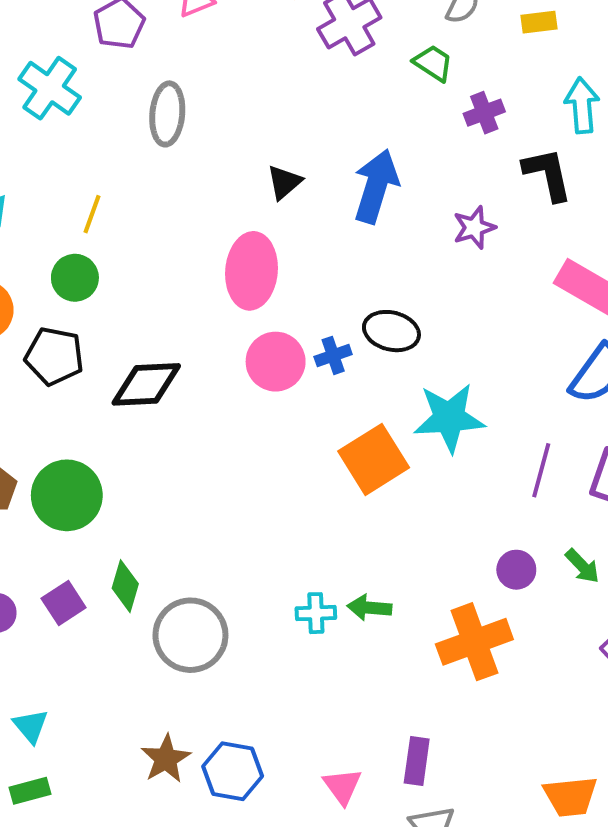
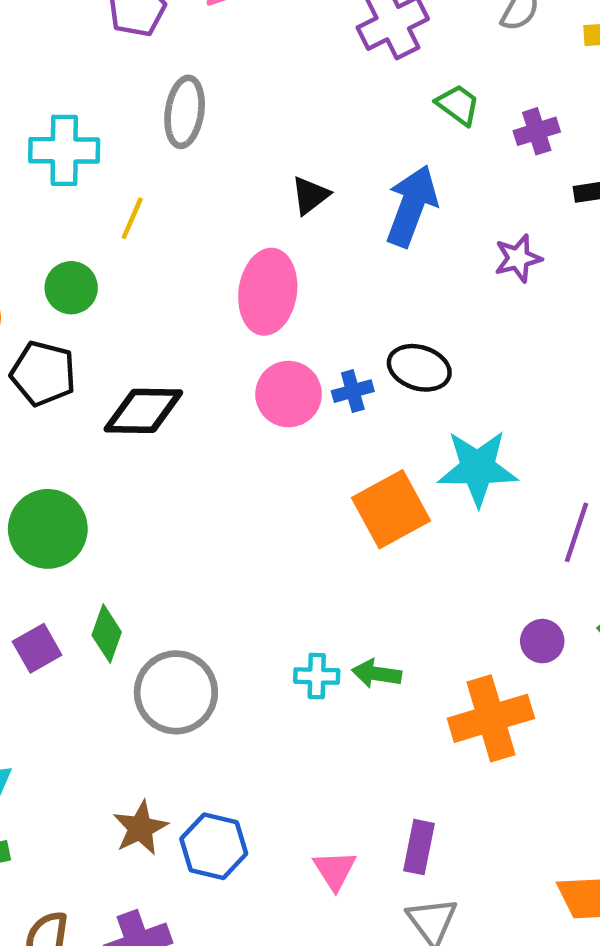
green trapezoid: (433, 63) -> (458, 105), moved
cyan cross: (50, 88) -> (64, 150), moved, turned -38
yellow line: (92, 214) -> (132, 218), moved

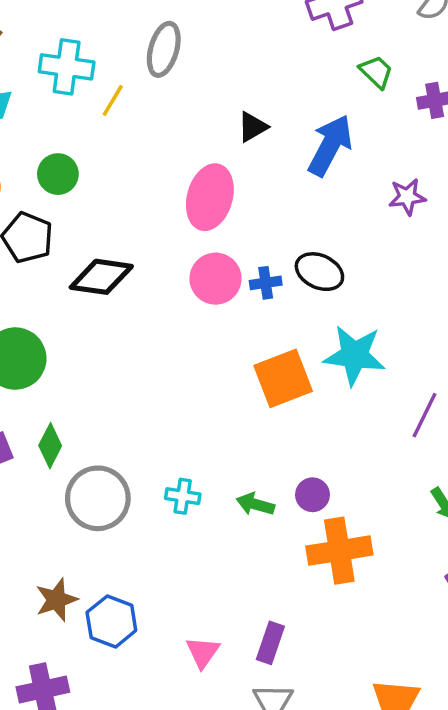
yellow line: (132, 218) -> (113, 100), moved
purple circle: (542, 641) -> (312, 495), moved
cyan cross: (317, 676) -> (183, 496), moved

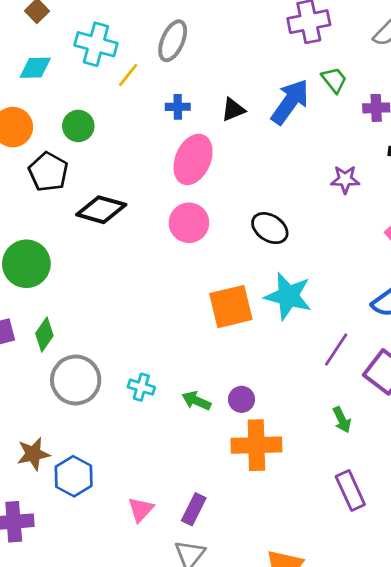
blue arrow: (330, 145) -> (290, 102), moved
blue cross: (266, 283) -> (178, 107), moved

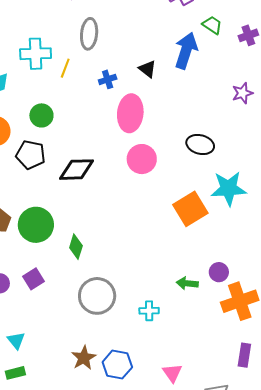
black triangle: (233, 110) -> (147, 69), turned -42
green diamond: (44, 335) -> (76, 247), moved
cyan cross: (141, 387) -> (149, 311), moved
purple rectangle: (194, 509) -> (244, 355), moved

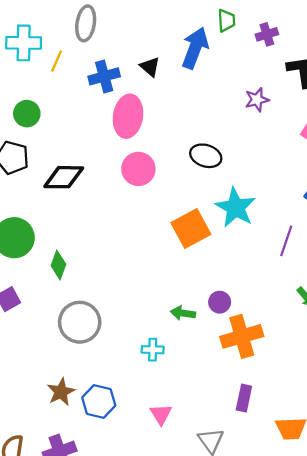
green trapezoid: (212, 25) -> (226, 21), turned 50
blue cross: (108, 79) -> (104, 76), size x1.5
cyan star: (229, 189) -> (236, 208), turned 30
cyan cross: (149, 311) -> (153, 350), moved

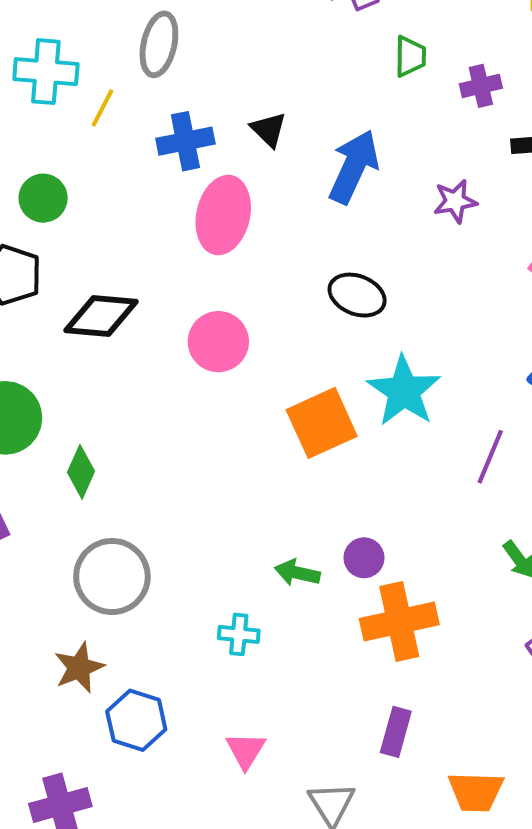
blue arrow: (195, 48) -> (354, 167), moved
pink circle: (138, 169) -> (218, 342), moved
brown star: (61, 392) -> (79, 668), moved

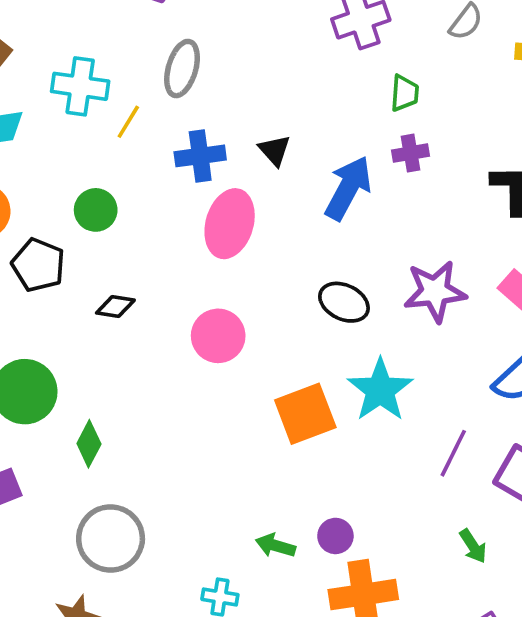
purple cross: (481, 86) -> (411, 153), moved
green circle: (43, 198) -> (96, 210), moved
purple star: (455, 201) -> (435, 291), moved, size x1.6
black diamond: (101, 316) -> (115, 306), size x0.6

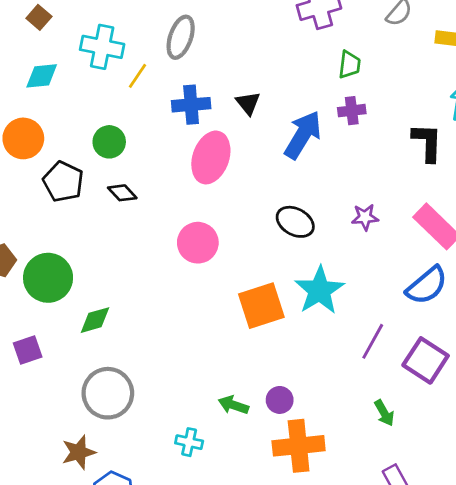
purple star: (435, 291) -> (365, 217), size x0.6
black diamond: (115, 306) -> (122, 193), moved, turned 36
green diamond: (89, 444) -> (95, 320), turned 44

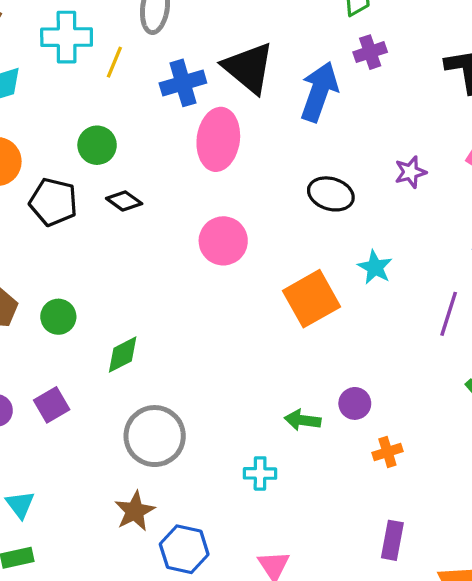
black triangle: (248, 103) -> (249, 68), size x1.8
green circle: (48, 278) -> (58, 317), size x0.6
cyan star: (319, 290) -> (375, 267), size x0.6
orange cross: (299, 446) -> (387, 452), size x0.5

